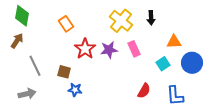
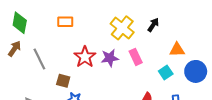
black arrow: (151, 18) -> (153, 25), turned -144
orange rectangle: (66, 24) -> (65, 22), moved, turned -56
gray line: (35, 66) -> (39, 59), moved

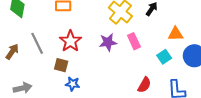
brown arrow: (14, 49) -> (12, 52), moved
red star: (85, 57) -> (70, 41), moved

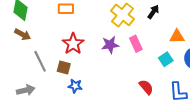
gray line: (37, 43) -> (40, 61), moved
brown arrow: (12, 52) -> (23, 34), moved, turned 84
red semicircle: (144, 85) -> (146, 87), turned -70

